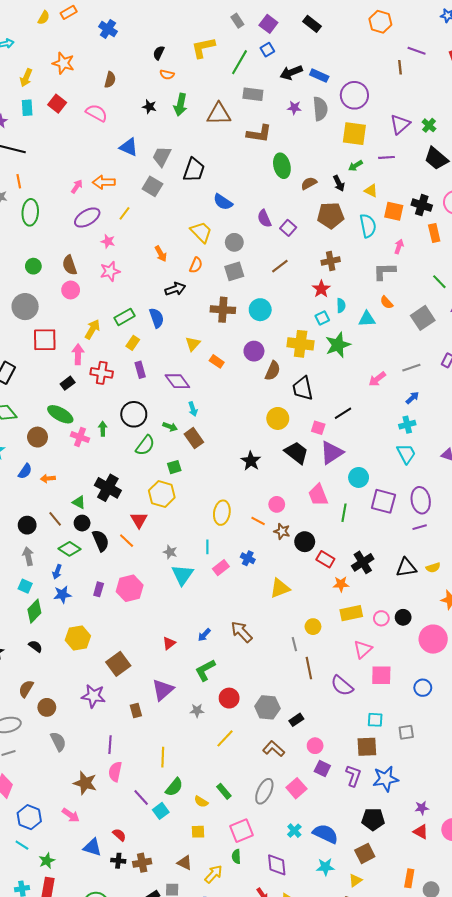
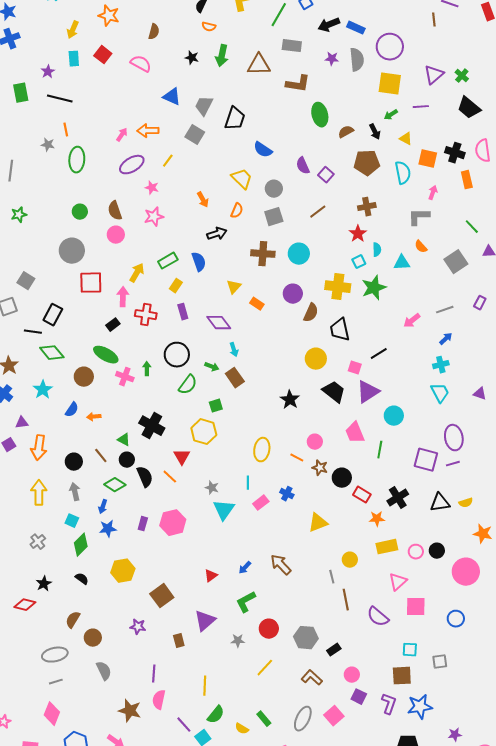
purple square: (383, 501) -> (426, 460), moved
purple star: (93, 696) -> (138, 627), size x0.7

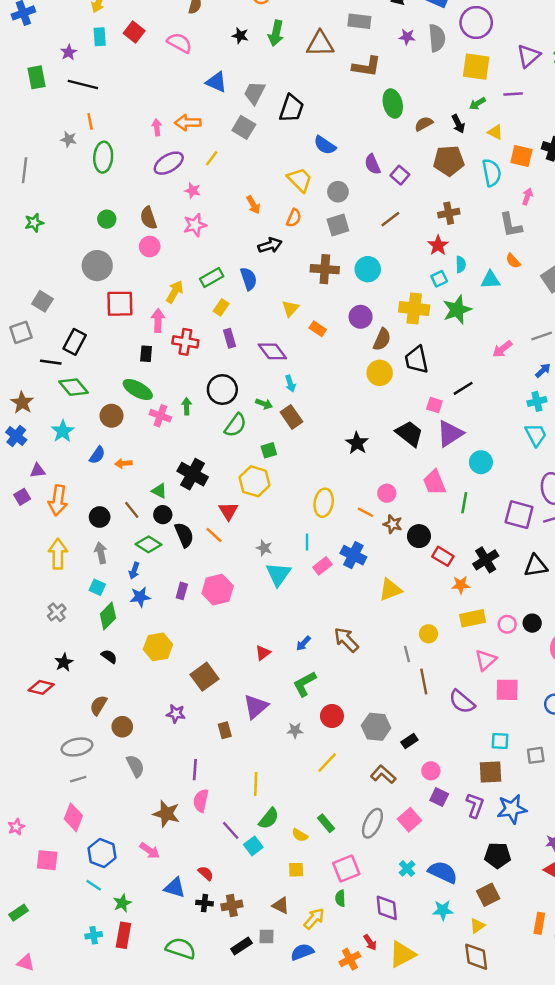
pink arrow: (122, 135) -> (157, 127), turned -40
gray L-shape: (419, 217) -> (511, 225), turned -100
black rectangle: (113, 325) -> (146, 354), turned -48
yellow circle: (316, 359) -> (380, 373), moved
blue cross: (287, 494) -> (353, 555), size x1.5

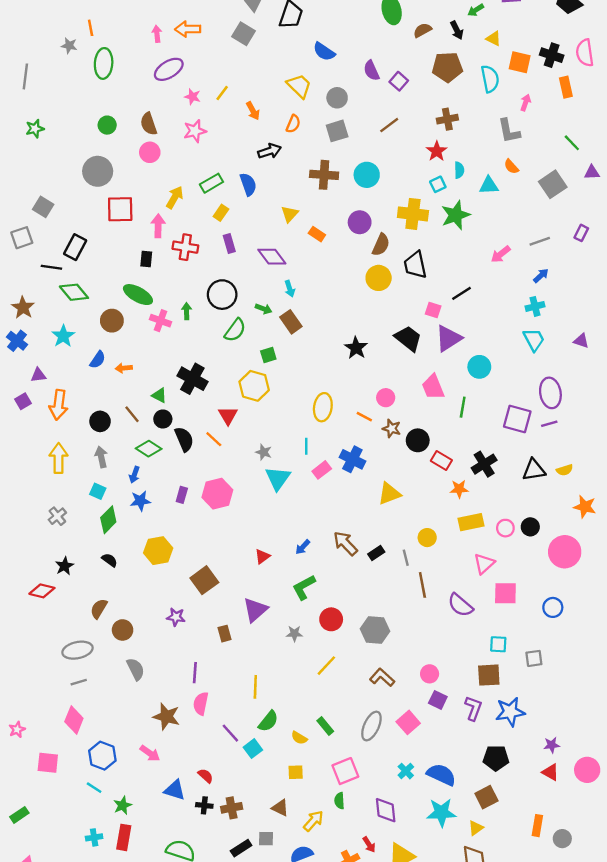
yellow line: (212, 158) -> (222, 93), moved
black rectangle: (409, 741) -> (376, 553), moved
cyan star: (443, 910) -> (441, 813), size x1.4

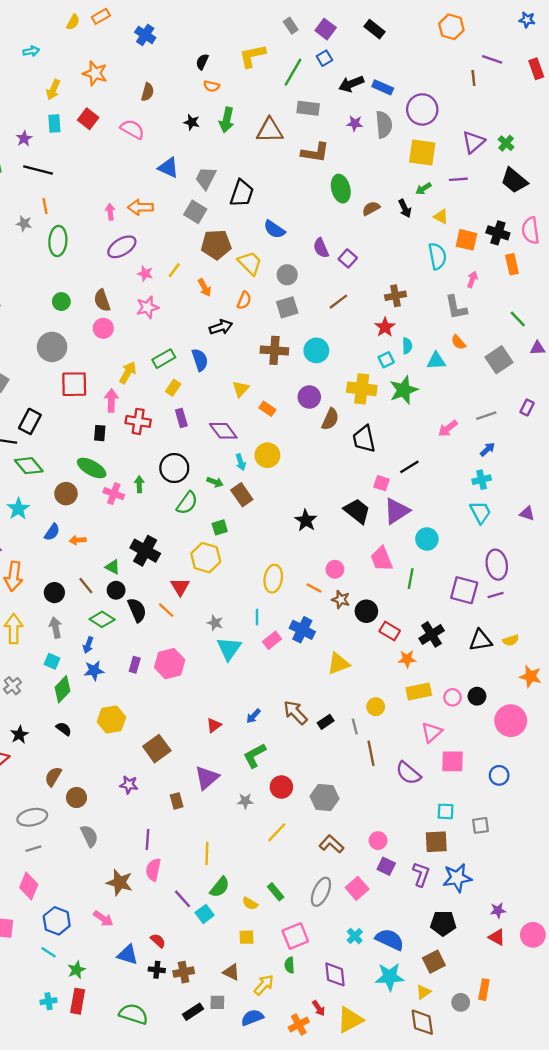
brown pentagon: (447, 67) -> (216, 244), moved
yellow circle: (379, 278) -> (267, 455), moved
gray circle: (562, 839) -> (461, 1002), moved

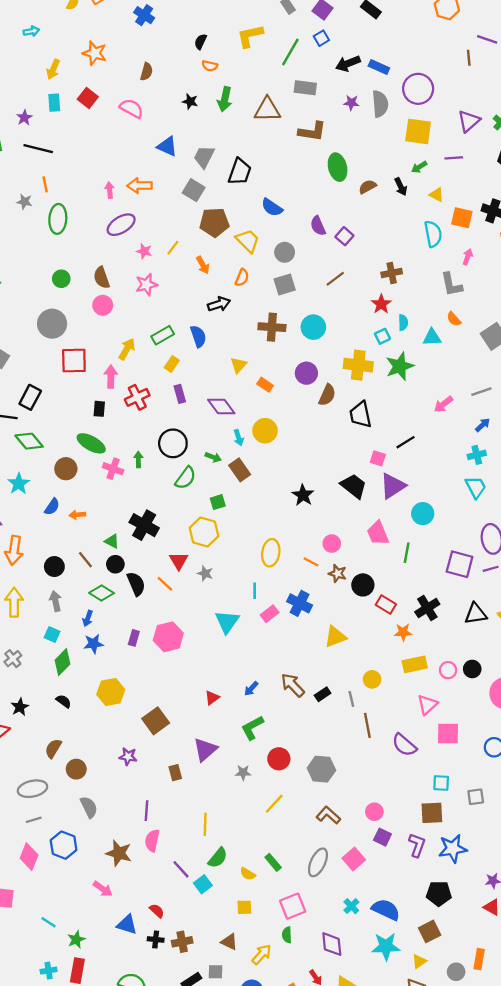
red cross: (138, 421) -> (137, 397), turned -35
gray star: (215, 623) -> (205, 573), moved
blue hexagon: (57, 921) -> (64, 845), moved

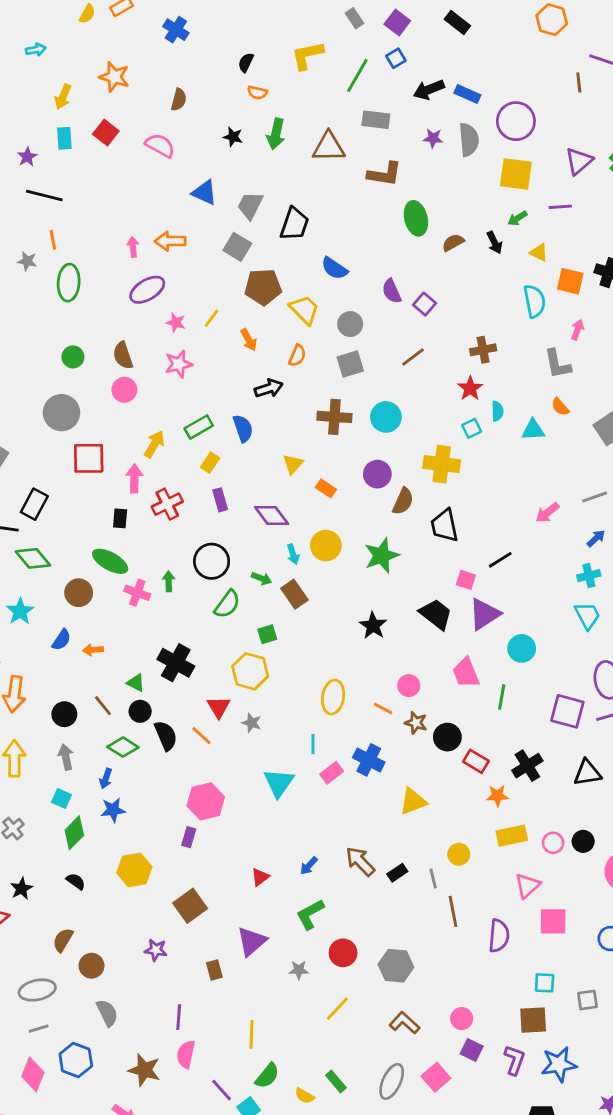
green star: (400, 366) -> (382, 556), moved
purple rectangle: (134, 638) -> (189, 837), moved
purple semicircle: (404, 745) -> (499, 936), turned -125

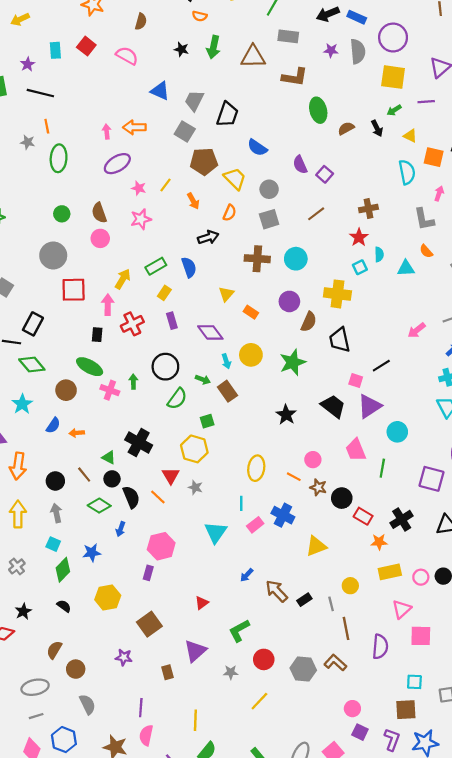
yellow arrow: (63, 97) -> (20, 19), moved, turned 42
blue arrow: (106, 778) -> (121, 529), moved
blue arrow: (309, 866) -> (247, 575), moved
brown L-shape: (404, 1023) -> (335, 663), moved

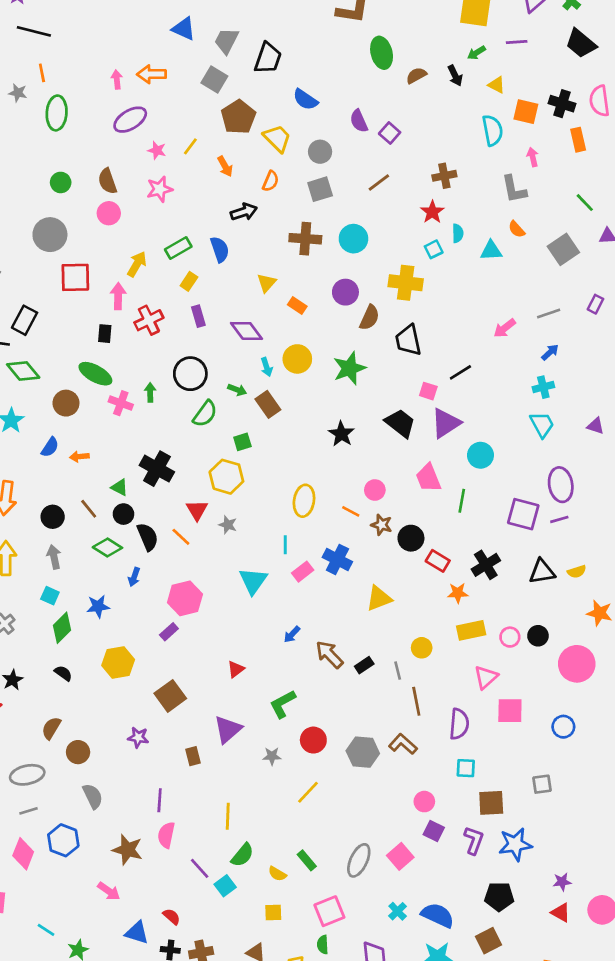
brown pentagon: (204, 161) -> (238, 117), turned -30
pink arrow: (439, 194) -> (533, 157), turned -32
purple rectangle: (148, 573) -> (169, 632), turned 32
cyan square: (414, 682) -> (466, 768), moved

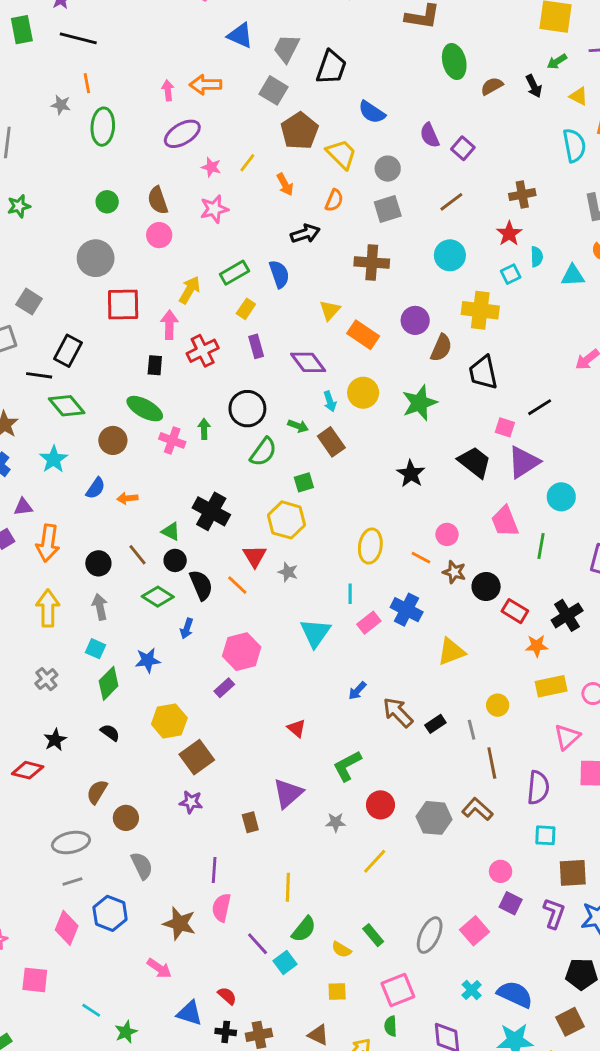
cyan circle: (353, 239) -> (450, 255), moved
orange rectangle: (297, 305) -> (363, 335), size x1.5
red triangle: (236, 669) -> (297, 728), turned -42
brown square: (170, 696) -> (197, 757), moved

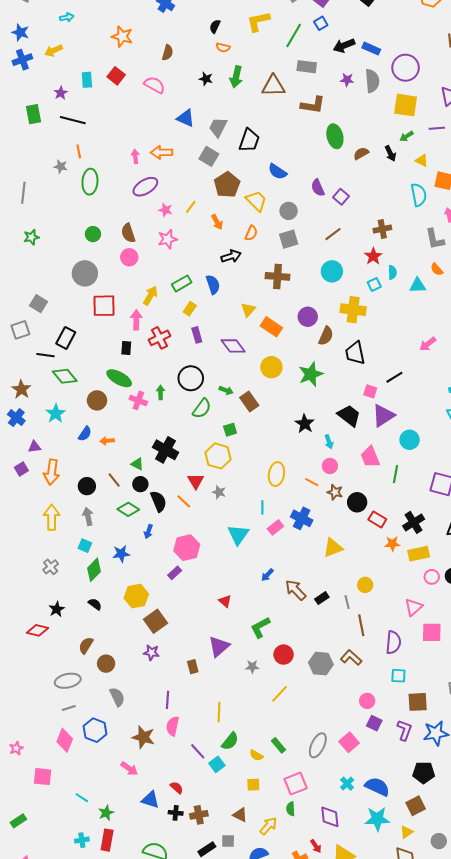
cyan arrow: (330, 401) -> (329, 442), moved
yellow rectangle: (551, 686) -> (419, 554), moved

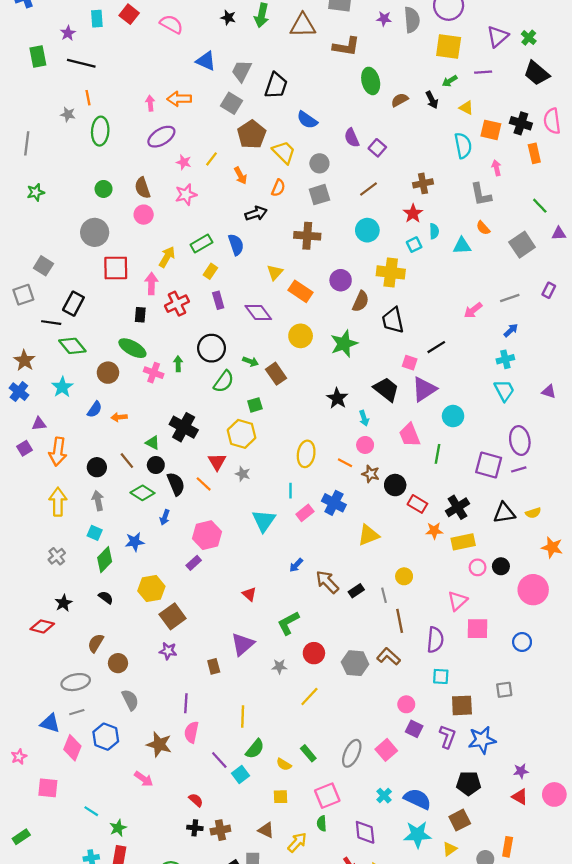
blue triangle: (150, 800) -> (50, 723), moved

